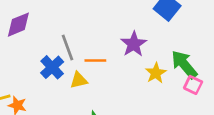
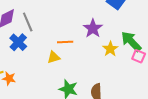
gray line: (68, 48) -> (28, 22), moved
blue cross: (52, 67) -> (18, 42), moved

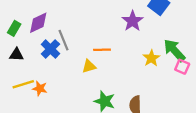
gray line: (28, 22) -> (64, 40), moved
purple star: (93, 28) -> (133, 21), moved

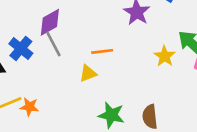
purple diamond: (38, 23) -> (50, 22), moved
blue cross: (50, 49) -> (21, 49), moved

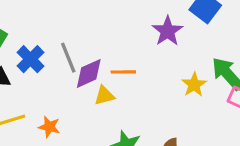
purple diamond: (50, 22) -> (89, 73), moved
orange star: (29, 107) -> (49, 127), moved

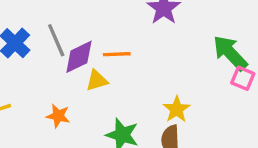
yellow star: (194, 85) -> (177, 109), moved
orange star: (49, 127) -> (58, 116), moved

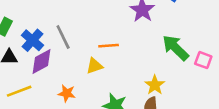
green arrow: (230, 53) -> (176, 48), moved
purple diamond: (79, 57) -> (42, 62), moved

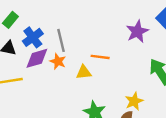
orange star: (67, 93) -> (58, 61), moved

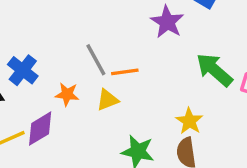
gray line: (61, 40) -> (96, 60), moved
purple diamond: (37, 58) -> (40, 129), moved

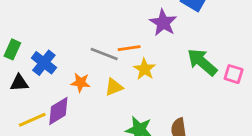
gray line: (96, 60) -> (104, 54), turned -40
orange line: (125, 72) -> (129, 48), moved
yellow star: (189, 121) -> (145, 69), moved

